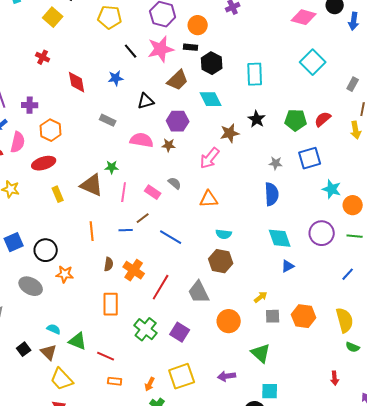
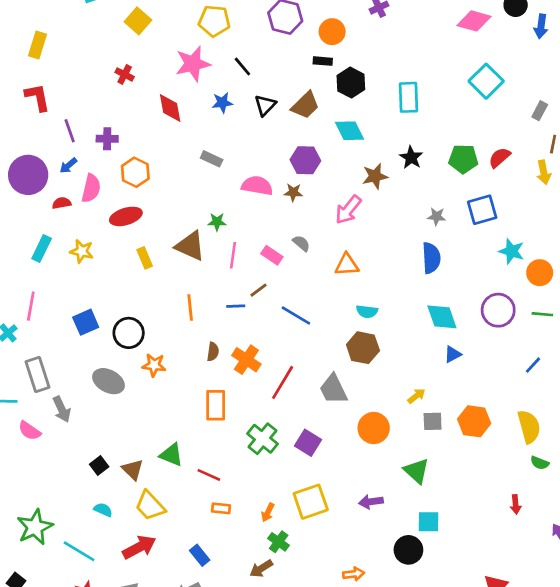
pink star: (161, 49) -> (193, 64), moved
black triangle: (146, 101) -> (265, 105), moved, turned -30
cyan semicircle: (54, 329) -> (103, 510), moved

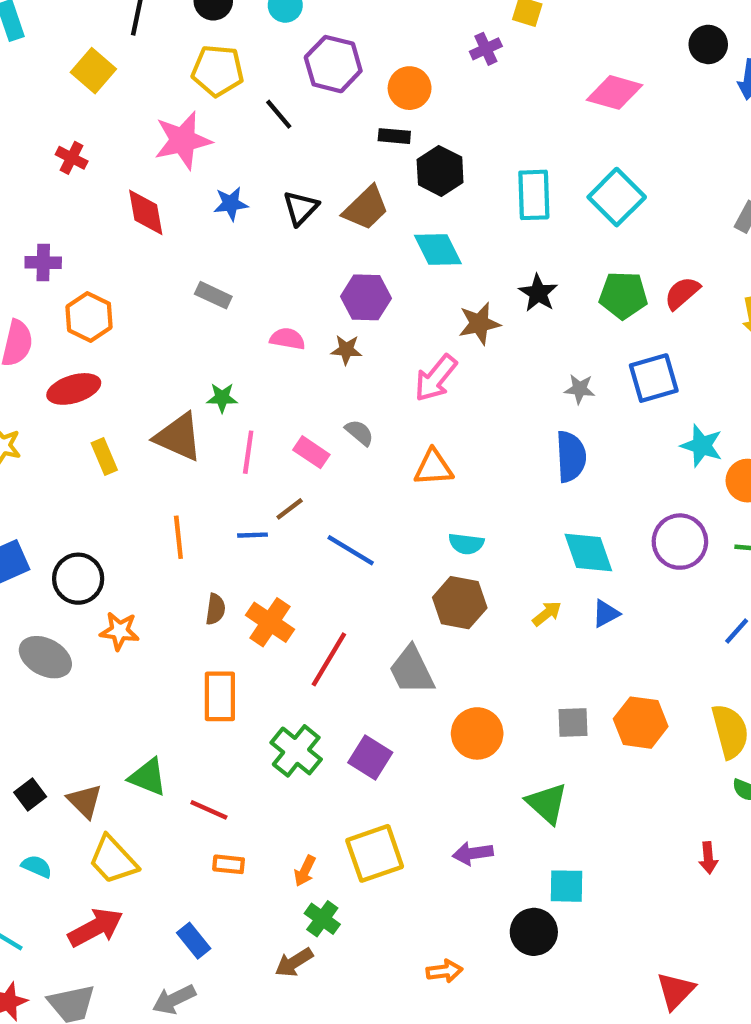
pink diamond: (474, 21) -> (614, 92), moved
black line: (242, 66) -> (279, 114), moved
cyan square: (486, 81) -> (617, 197), moved
pink semicircle: (257, 186) -> (287, 339), size x0.7
yellow arrow: (416, 396) -> (547, 614), moved

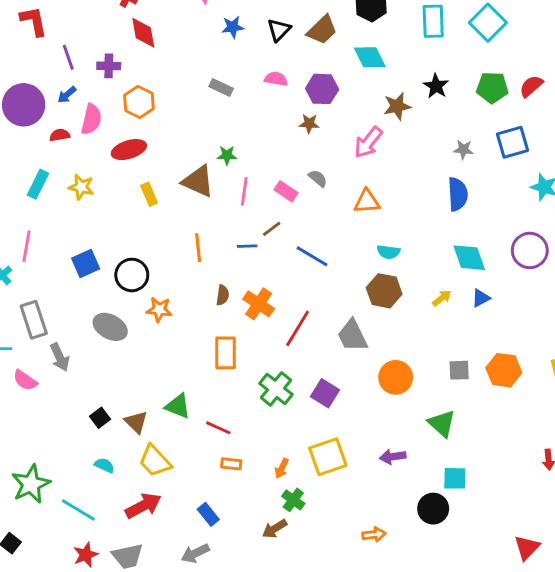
red diamond: (146, 212) -> (143, 33), moved
pink semicircle: (287, 339) -> (276, 79), moved

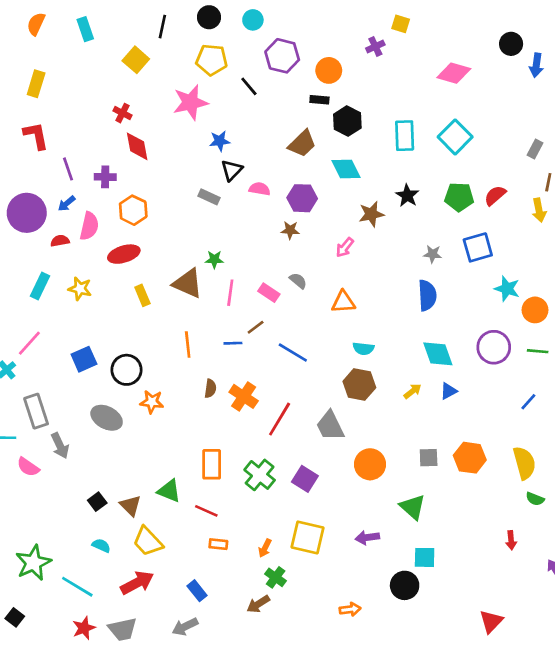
black triangle: (279, 30) -> (232, 170), moved
pink arrow: (368, 142) -> (345, 247), size x0.7
pink line: (27, 246) -> (29, 343), turned 32
orange rectangle: (226, 353) -> (212, 464), moved
yellow square: (328, 457) -> (307, 537), turned 32

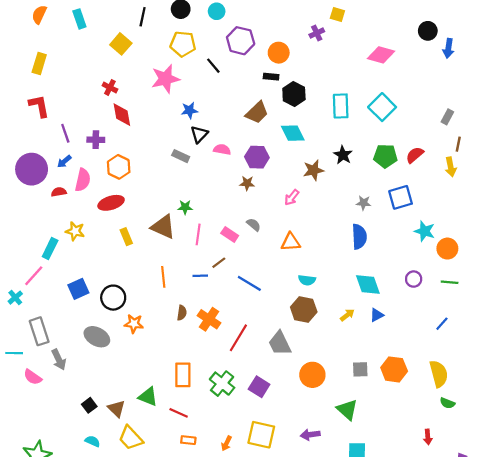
cyan rectangle: (40, 286) -> (50, 249), moved
purple circle: (494, 347) -> (414, 279), size x0.6

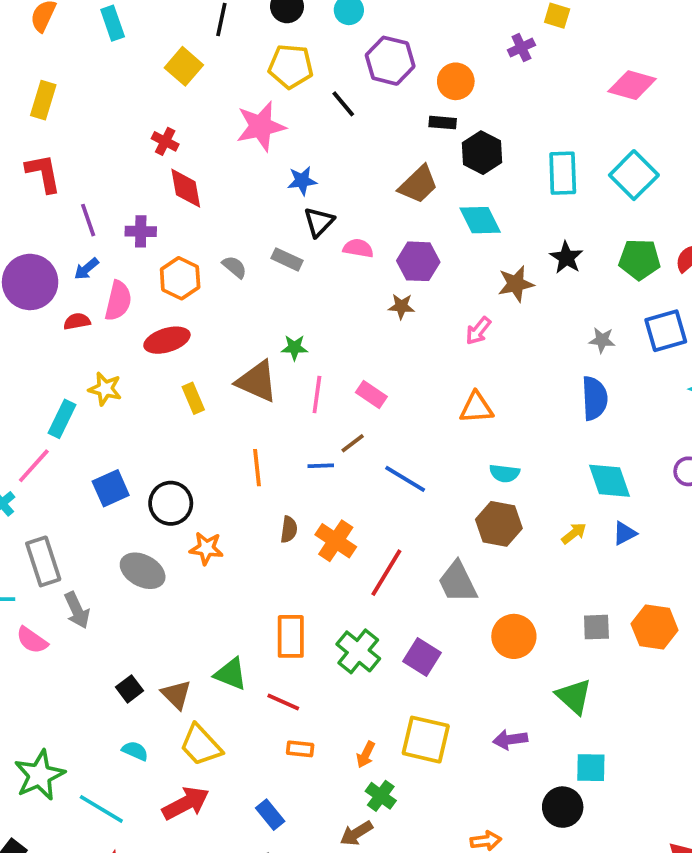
gray semicircle: (254, 225) -> (234, 267), moved

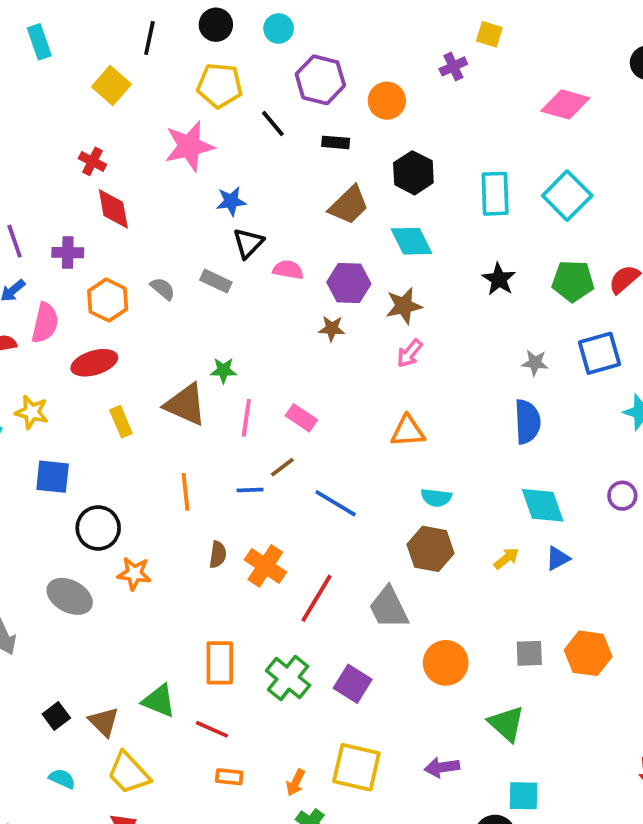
black rectangle: (443, 123) -> (336, 142), moved
brown star: (516, 284) -> (404, 306), moved
blue square: (111, 488) -> (53, 477), moved, turned 30

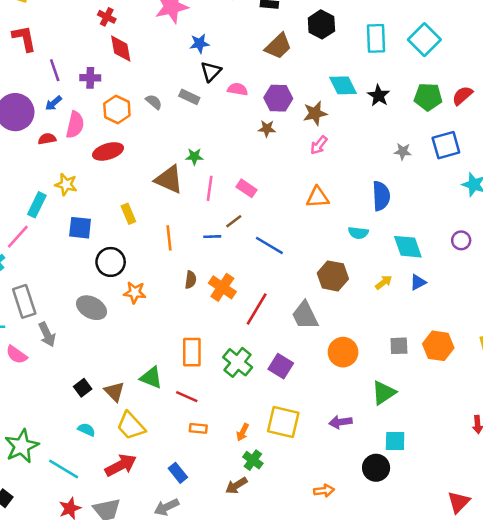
cyan diamond: (412, 241) -> (343, 85), moved
yellow rectangle: (121, 422) -> (128, 214), moved
blue semicircle: (527, 422) -> (381, 196), moved
cyan semicircle: (436, 498) -> (358, 233), moved
green triangle: (506, 724) -> (384, 393), turned 44

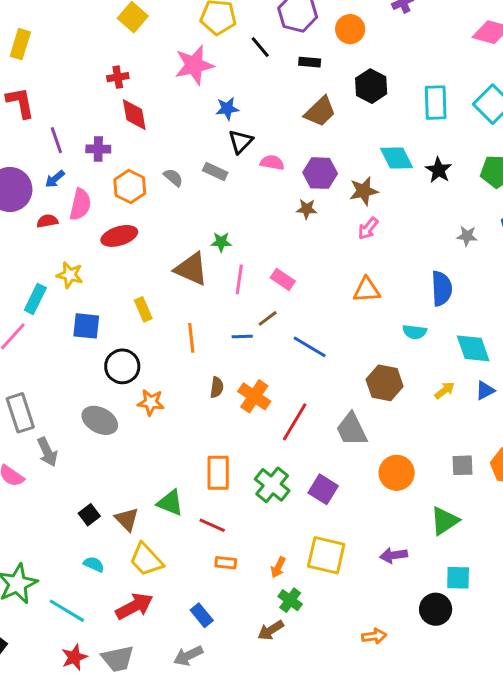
red cross: (107, 17) -> (118, 77), turned -36

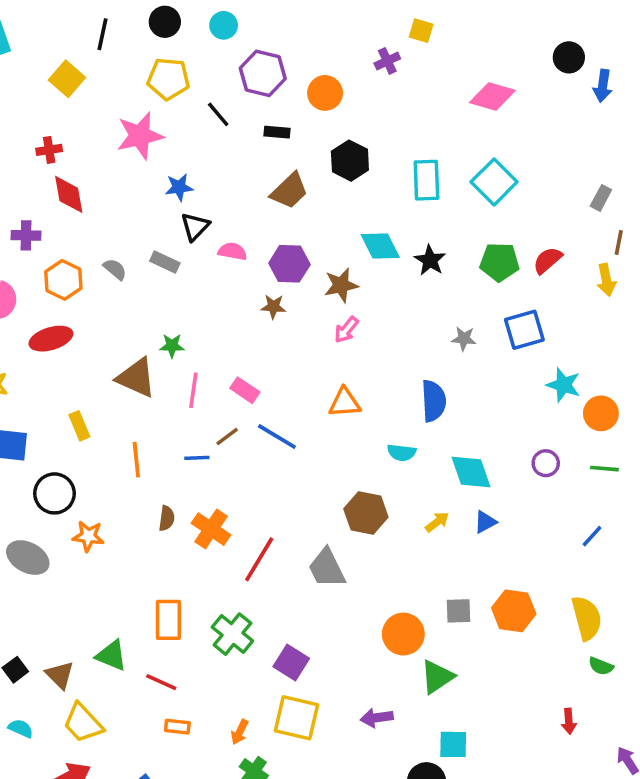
blue line: (310, 347) -> (277, 436), moved
orange circle: (397, 473) -> (403, 634), moved
purple square: (323, 489) -> (291, 663), moved

